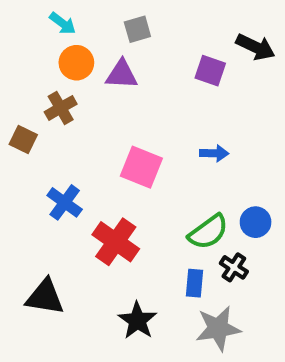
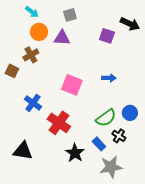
blue rectangle: (194, 283) -> (99, 144), turned -48
black star: (137, 321) -> (75, 153), moved

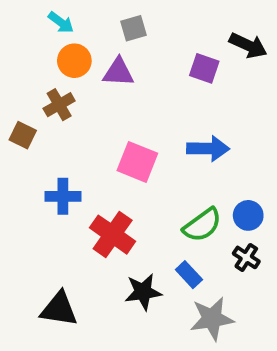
blue arrow: (109, 78) -> (208, 149), size x1.5
blue cross: (33, 103) -> (63, 196), turned -36
black cross: (119, 136) -> (246, 257), moved
black triangle: (23, 151) -> (59, 309), moved
black star: (75, 153) -> (143, 292), turned 30

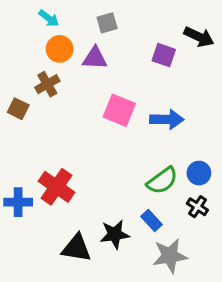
pink square: (137, 162) -> (119, 110), moved
blue cross: (63, 196) -> (18, 202), moved
red cross: (113, 235) -> (56, 187), moved
black triangle: (59, 309) -> (76, 248), moved

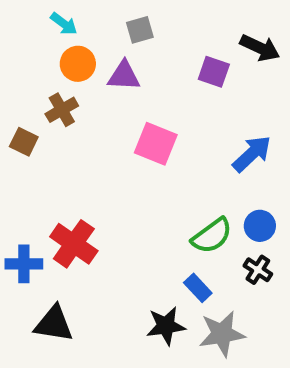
blue arrow: (167, 119) -> (252, 154), moved, turned -44
black star: (115, 234) -> (166, 326), moved
black triangle: (76, 248) -> (54, 324), moved

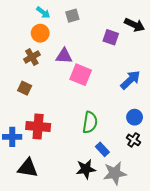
cyan arrow: (64, 24) -> (43, 12), moved
purple triangle: (124, 76) -> (64, 56), moved
brown square: (24, 142) -> (25, 88), moved
green semicircle: (212, 236) -> (90, 122), moved, turned -45
red cross: (74, 244) -> (38, 127), turned -30

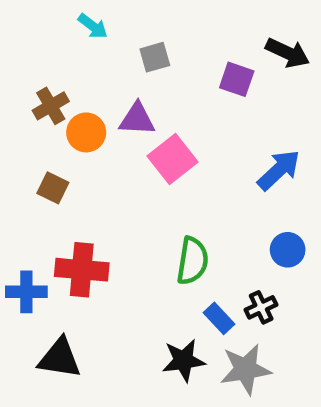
gray square: (72, 16) -> (155, 57), moved
orange circle: (40, 33) -> (86, 132), moved
brown cross: (32, 57) -> (51, 106), moved
pink square: (81, 75) -> (172, 159), turned 30
black cross: (134, 140) -> (261, 307), moved, turned 32

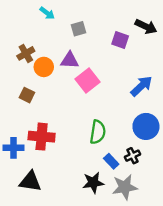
blue circle: (288, 250) -> (146, 126), size x1.5

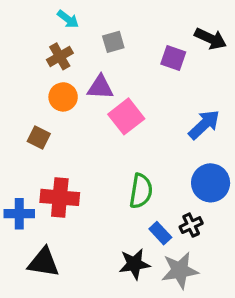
brown cross: (26, 53) -> (60, 56), moved

